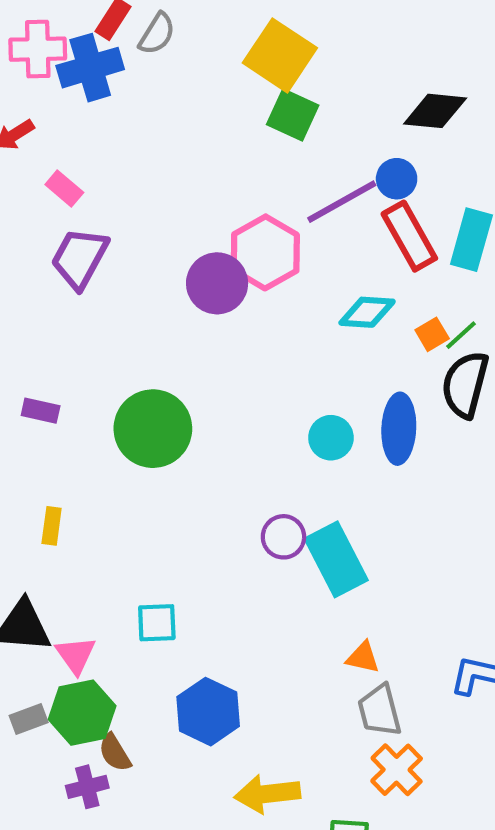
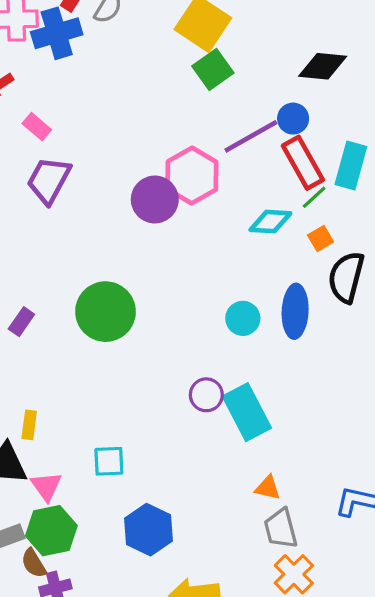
green square: (293, 115) -> (213, 69), turned 30
green line: (461, 335) -> (314, 197), moved
purple rectangle: (41, 411) -> (21, 322), moved, turned -68
yellow rectangle: (52, 526) -> (29, 425), moved
brown semicircle: (115, 753) -> (34, 563), moved

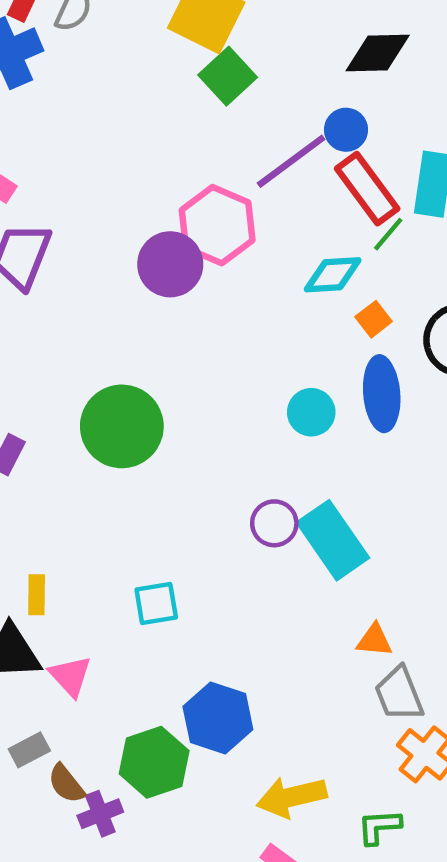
orange square: (321, 238) -> (374, 319), moved
cyan square: (109, 461) -> (156, 603), moved
green hexagon: (51, 531) -> (154, 762), moved

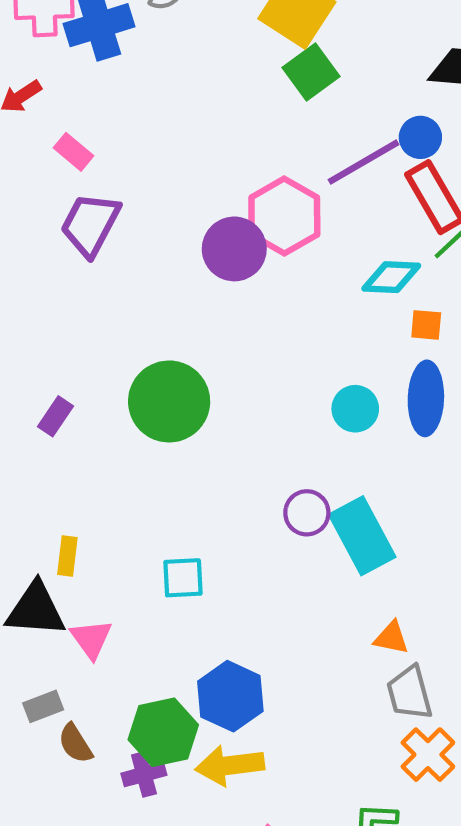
orange square: (374, 319) -> (426, 325), turned 36
yellow arrow: (292, 797) -> (230, 765), moved
purple cross: (100, 814) -> (144, 774), moved

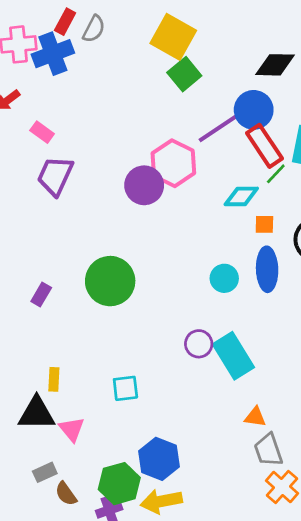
blue circle: (420, 137) -> (254, 110), size x1.5

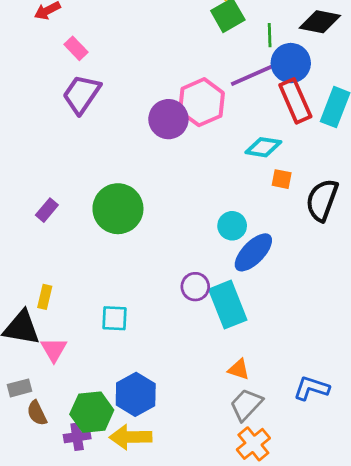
green line: (276, 174) -> (270, 35), moved, turned -55
blue ellipse: (267, 269) -> (253, 252), moved, turned 36
gray trapezoid: (268, 450) -> (246, 405), turned 52

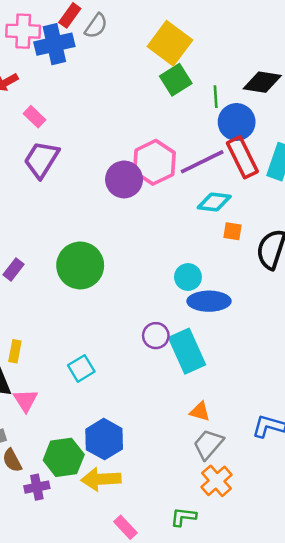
purple line: (254, 74) -> (202, 162), moved
blue ellipse: (253, 252) -> (209, 301), turned 48
cyan square: (114, 318) -> (81, 368), turned -32
purple cross: (77, 437) -> (37, 487), moved

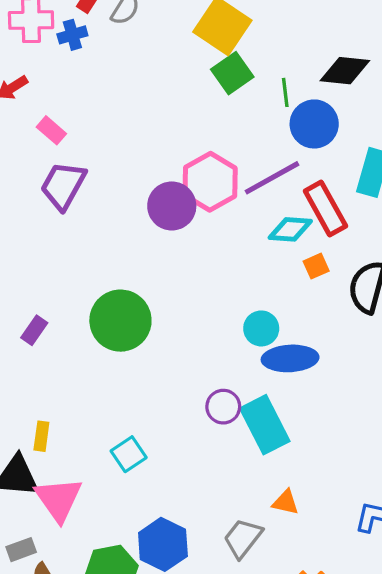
blue cross: (54, 44) -> (72, 35), size x0.6
red rectangle: (242, 157) -> (325, 209), moved
orange square: (233, 231) -> (316, 266), turned -30
pink triangle: (26, 400) -> (58, 499), size x1.5
gray trapezoid: (208, 444) -> (243, 538), moved

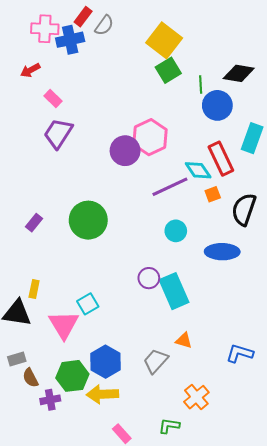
blue cross: (72, 35) -> (70, 40), size x1.5
purple line: (272, 178) -> (170, 187), moved
cyan diamond: (290, 229) -> (198, 170), turned 48
blue ellipse: (290, 358) -> (222, 252), moved
pink triangle: (58, 499) -> (64, 325), moved

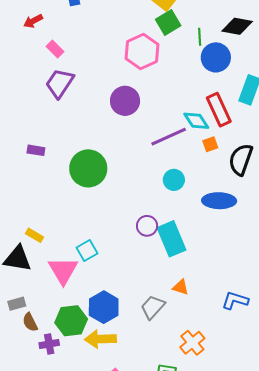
pink hexagon: (150, 137) -> (142, 51), moved
purple rectangle: (34, 223) -> (36, 150), moved, turned 60
yellow rectangle: (34, 289) -> (35, 235), turned -72

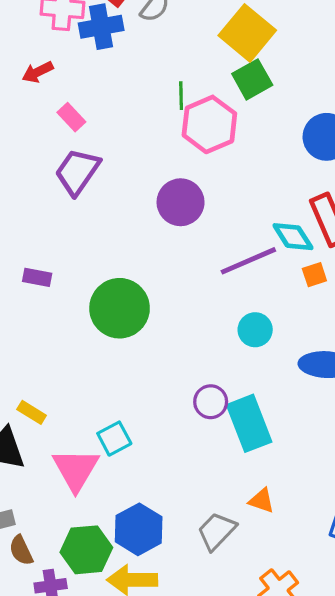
green line: (200, 37) -> (181, 96), moved

